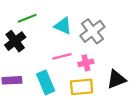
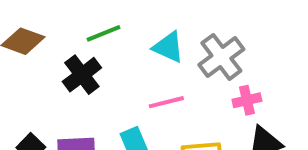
pink cross: (86, 63) -> (247, 100), moved

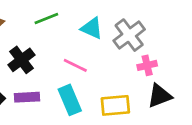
black cross: (82, 75) -> (21, 60), moved
pink line: (166, 102) -> (75, 65), moved, turned 40

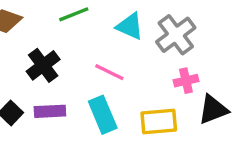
pink cross: (147, 65) -> (186, 81), moved

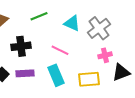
black cross: (43, 65) -> (21, 46), turned 30

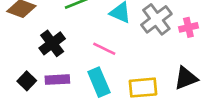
black cross: (21, 46) -> (52, 43), turned -30
pink cross: (105, 55) -> (188, 27), moved

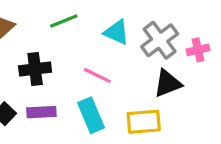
black cross: (52, 43) -> (35, 69), turned 30
black triangle: (186, 78) -> (168, 83), moved

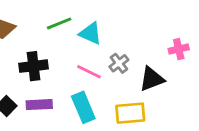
cyan triangle: (117, 32) -> (90, 33), moved
gray cross: (160, 40) -> (119, 63), moved, size x0.6

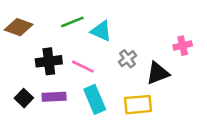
pink line: (89, 72) -> (83, 67), moved

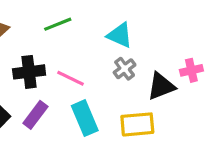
cyan triangle: (101, 31) -> (120, 35), moved
pink cross: (183, 46) -> (191, 70), moved
purple rectangle: (54, 97) -> (35, 115), turned -50

